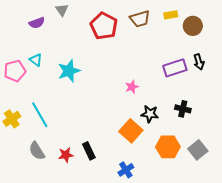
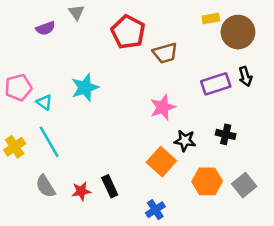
brown trapezoid: (140, 19) -> (165, 53), moved
brown circle: (193, 26) -> (238, 32), size x1.4
cyan triangle: (36, 60) -> (44, 102), moved
pink star: (132, 87) -> (163, 107), size x1.5

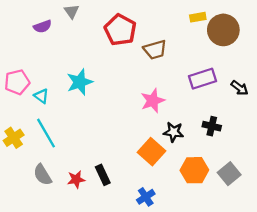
black arrow: (245, 76) -> (240, 88), moved, turned -36

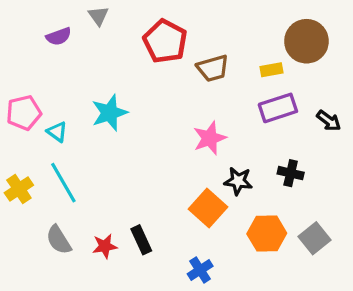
yellow rectangle: (198, 17) -> (272, 70), moved

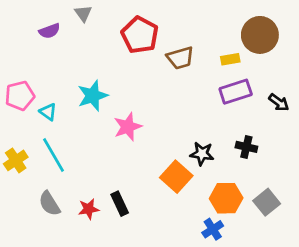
pink star: (210, 138) -> (128, 127), moved
blue cross: (200, 270) -> (213, 229), moved

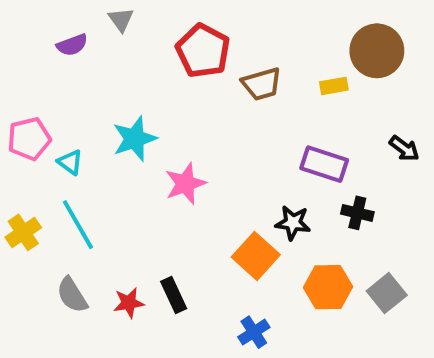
purple rectangle: (236, 92) -> (324, 164), moved, turned 36
blue cross: (213, 229) -> (254, 332), moved

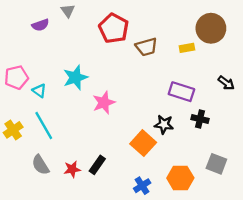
orange hexagon: (328, 287) -> (180, 178), moved
gray square: (387, 293) -> (216, 164), turned -30
black rectangle: (174, 295) -> (97, 165), turned 60

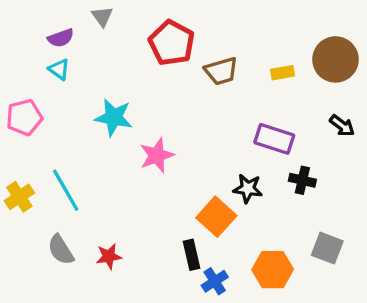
brown circle: (211, 28) -> (335, 59), moved
cyan star: (75, 77) -> (114, 117), turned 30
cyan triangle: (39, 91) -> (59, 69), moved
black rectangle: (97, 165) -> (191, 255), moved, turned -48

